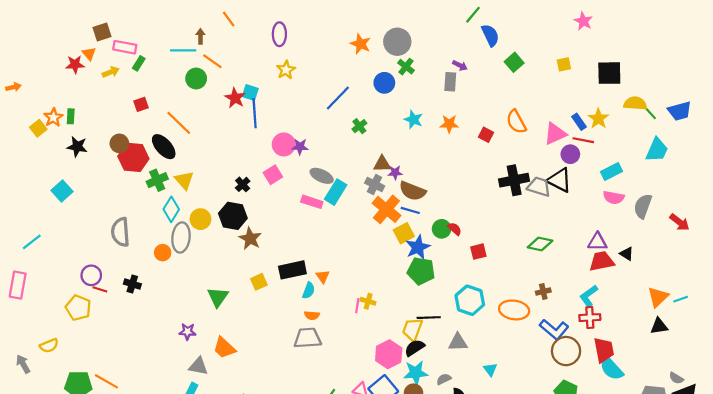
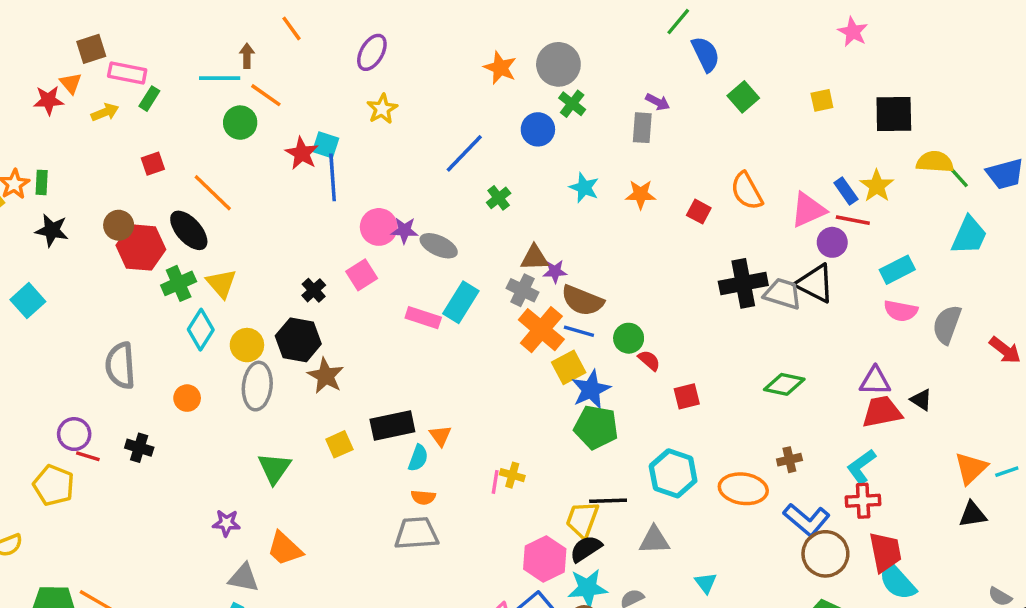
purple ellipse: (279, 34) -> (372, 52), turned 30
gray ellipse: (322, 176) -> (439, 246), moved
green circle: (442, 229) -> (629, 338), moved
gray ellipse: (181, 237) -> (257, 386), moved

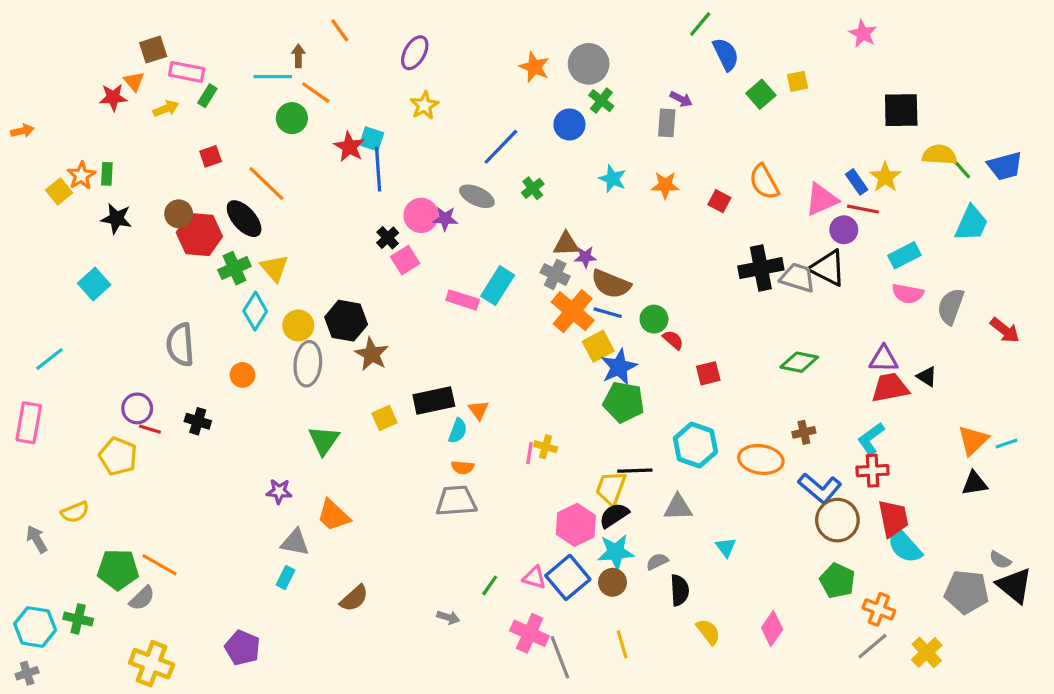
yellow square: (822, 100) -> (798, 81), moved
gray ellipse: (439, 246) -> (477, 196), moved
black cross: (314, 290) -> (388, 238), moved

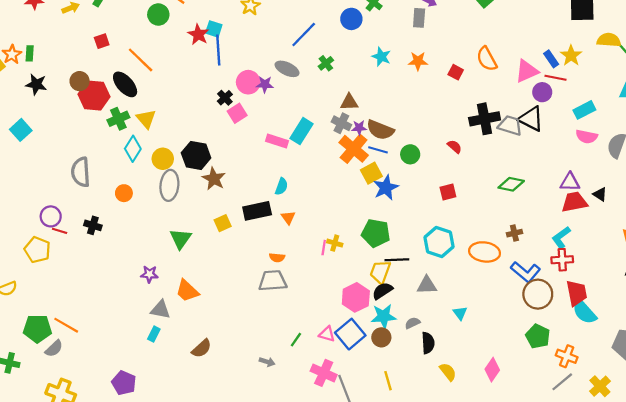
purple star: (585, 257) -> (359, 128), moved
red semicircle: (673, 340) -> (455, 147), moved
green pentagon: (624, 402) -> (376, 233), moved
cyan semicircle: (458, 431) -> (281, 186), moved

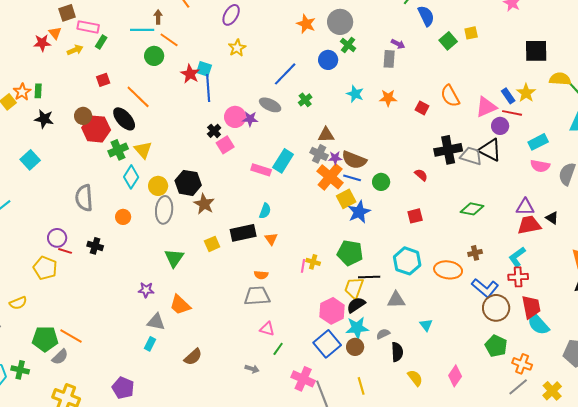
pink triangle: (327, 334) -> (267, 329), moved

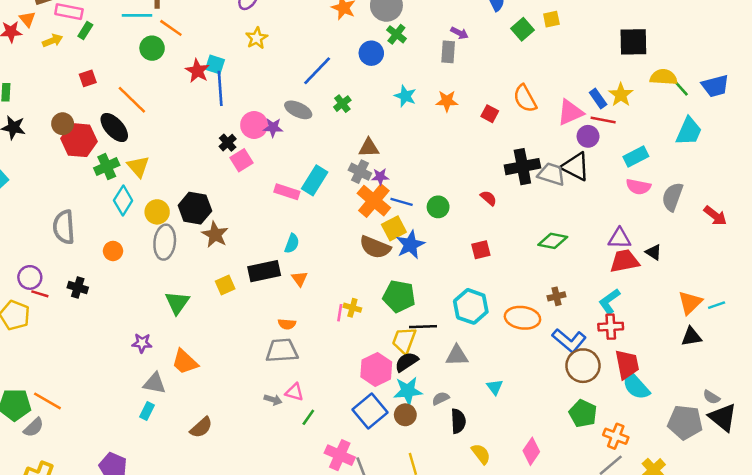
brown semicircle: (354, 160) -> (375, 247), moved
gray arrow: (252, 369) -> (273, 400), moved

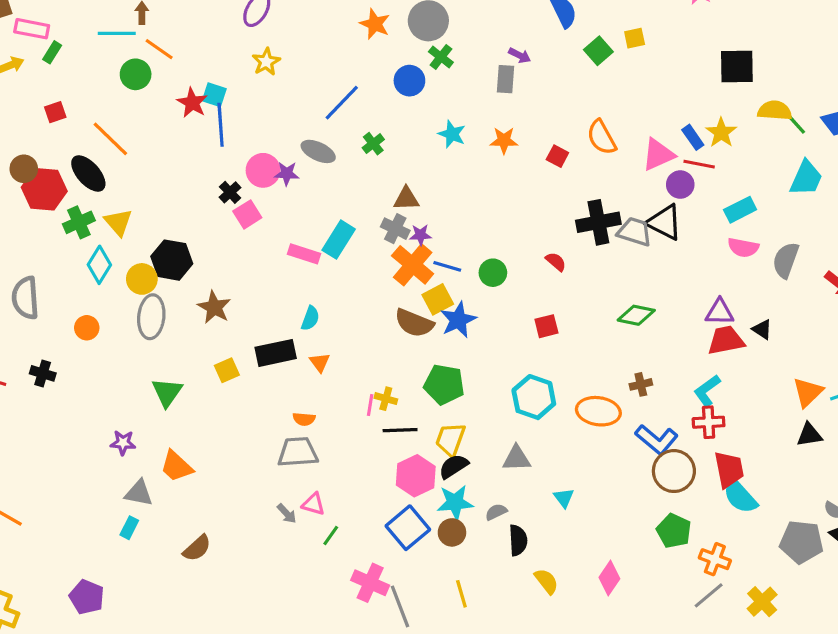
black hexagon: (195, 208) -> (172, 260), moved
black line: (423, 327) -> (400, 430), moved
gray arrow: (273, 400) -> (287, 514), turned 30

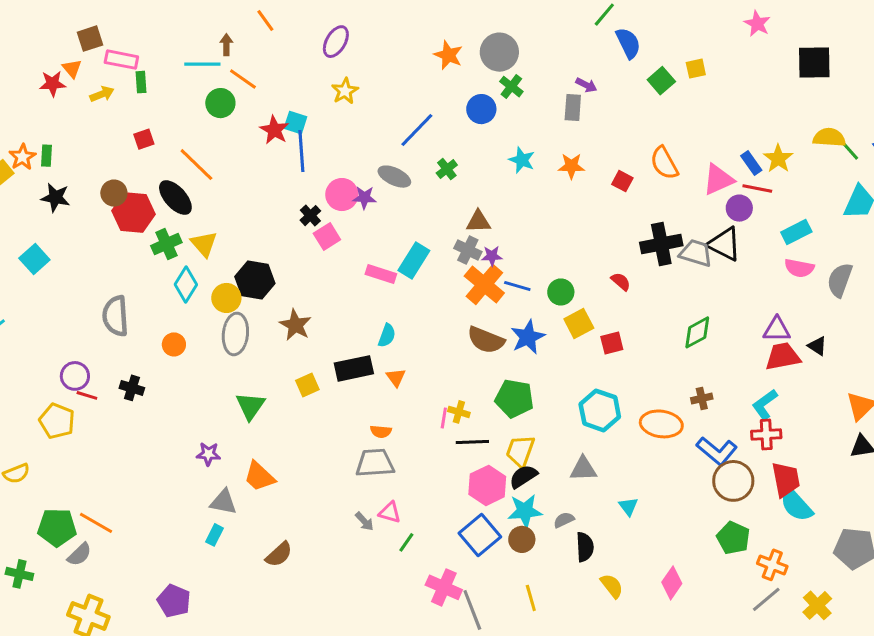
green rectangle: (52, 52) -> (141, 82), turned -36
black square: (737, 66) -> (814, 63), moved
yellow square: (438, 299) -> (579, 323), moved
green diamond: (636, 315) -> (697, 332), turned -40

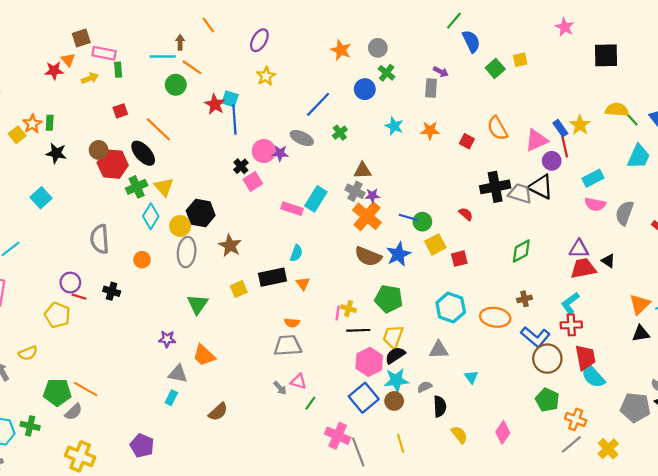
gray circle: (499, 52) -> (378, 48), size x0.7
red line: (757, 189) -> (565, 147), turned 66
blue line: (517, 286) -> (408, 217), moved

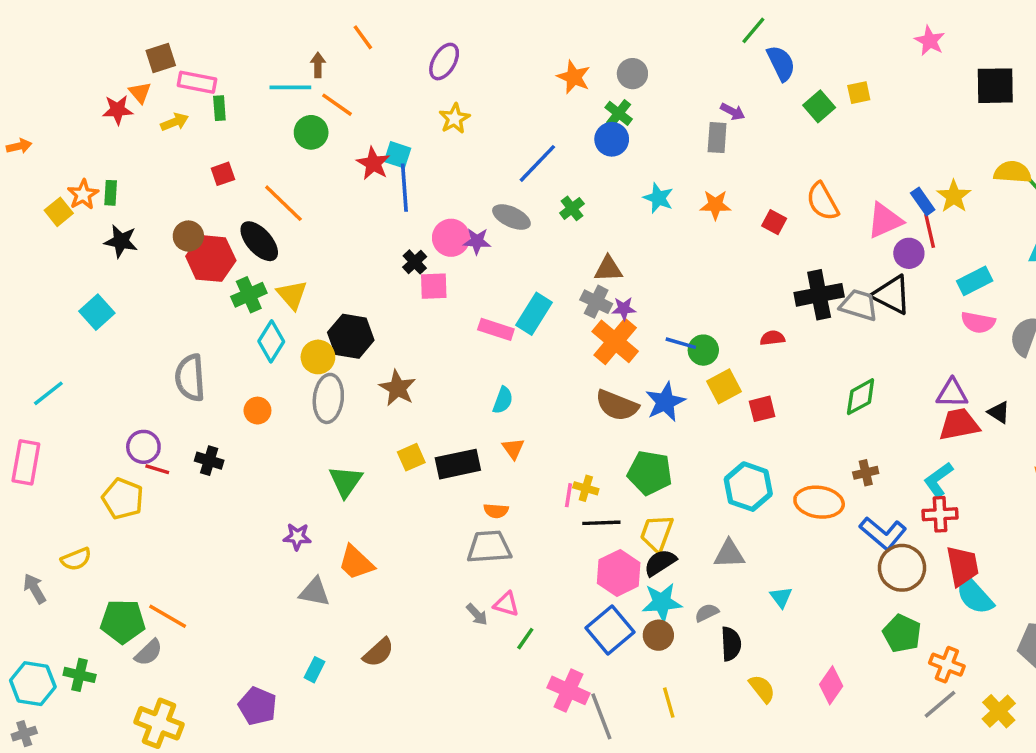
green cross: (387, 73) -> (619, 113), moved
pink square: (253, 181) -> (434, 286), turned 30
red semicircle: (466, 214) -> (772, 338), turned -48
black rectangle: (272, 277) -> (458, 464), moved
cyan rectangle: (171, 398) -> (315, 670), moved

